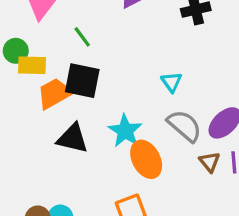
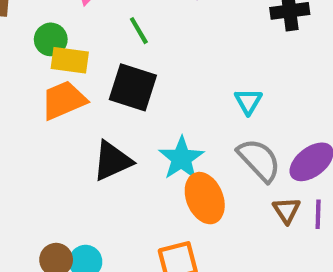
orange trapezoid: (55, 93) -> (64, 100), moved
black triangle: (73, 138) -> (112, 161), turned -44

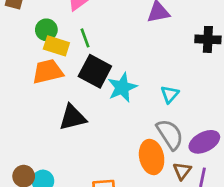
green line: (139, 31) -> (85, 38), moved
cyan star: (181, 158) -> (122, 87), moved
orange ellipse: (205, 198) -> (152, 157), moved

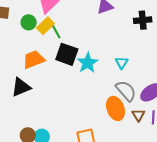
green circle: (46, 30) -> (29, 22), moved
yellow rectangle: (56, 46) -> (45, 26), moved, turned -54
black triangle: (73, 117) -> (21, 87), moved

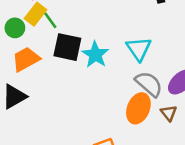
green circle: (29, 22) -> (15, 28), moved
cyan triangle: (122, 63) -> (139, 49), size x1.5
orange ellipse: (115, 108) -> (138, 108), turned 50

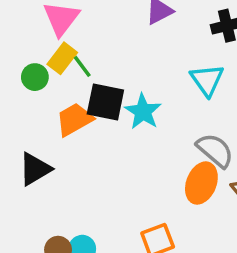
cyan triangle: (139, 49) -> (207, 80), moved
orange trapezoid: (26, 59) -> (74, 119), moved

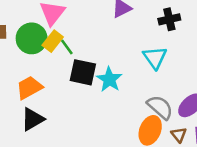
green circle: (35, 77) -> (32, 38), moved, size x1.6
orange trapezoid: (74, 119) -> (29, 88), moved

